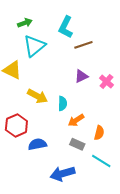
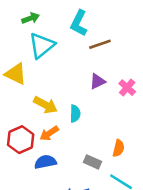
orange arrow: (76, 120) -> (49, 133), moved

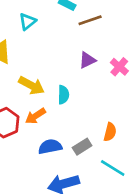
cyan triangle: (42, 45) -> (27, 22), size x0.6
blue semicircle: (45, 162) -> (50, 147), moved
gray rectangle: (92, 162) -> (82, 147), turned -56

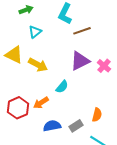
purple triangle: (87, 60) -> (80, 61), size x1.5
yellow arrow: (31, 85) -> (38, 65), moved
cyan semicircle: (63, 95) -> (62, 87), turned 40

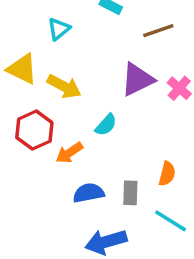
brown line: (82, 31) -> (158, 31), moved
red hexagon: (18, 108) -> (34, 130), moved
gray rectangle: (76, 126) -> (130, 193), turned -56

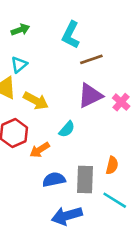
cyan triangle: (59, 29) -> (19, 65), moved
brown line: (158, 31) -> (91, 59), moved
gray rectangle: (130, 193) -> (85, 180), size x1.5

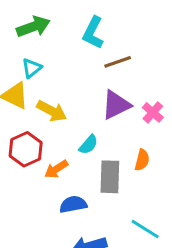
green arrow: (20, 30) -> (33, 27), size x1.5
orange semicircle: (112, 165) -> (142, 160), moved
gray rectangle: (85, 180) -> (110, 177), moved

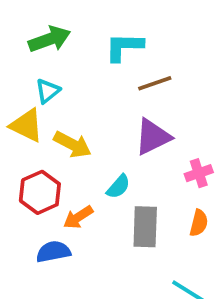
cyan L-shape: (93, 33) -> (124, 47), turned 64
pink cross: (153, 112) -> (199, 173), moved, turned 30
orange semicircle: (142, 160) -> (199, 223), moved
blue semicircle: (73, 204) -> (53, 252), moved

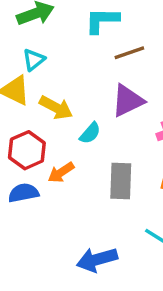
cyan semicircle: (118, 187) -> (90, 133), moved
blue semicircle: (53, 252) -> (23, 193), moved

